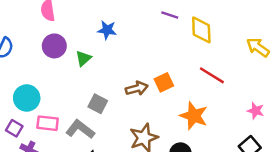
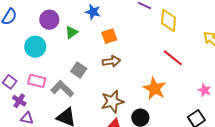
orange square: (164, 82) -> (109, 36), moved
cyan circle: (27, 98) -> (35, 47), moved

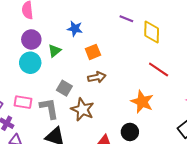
cyan circle: (35, 47) -> (30, 63), moved
gray L-shape: (62, 89) -> (49, 108), turned 40
brown star: (112, 102) -> (83, 109), moved, turned -30

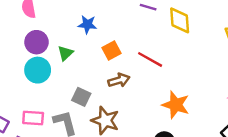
red line: (159, 69) -> (150, 59), moved

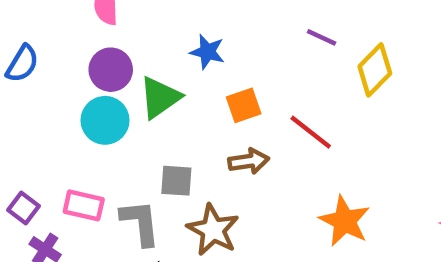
yellow diamond: (180, 20) -> (375, 70), turned 40
green triangle: (65, 53) -> (160, 97), size x1.5
gray square: (81, 97) -> (176, 181), turned -30

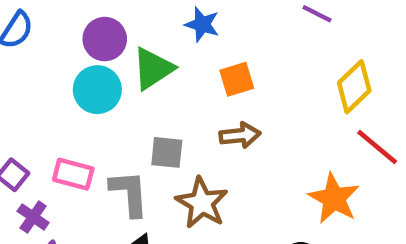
yellow diamond: (375, 70) -> (354, 87), moved
red line: (311, 132) -> (377, 147), moved

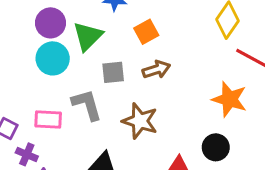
gray square: (167, 152) -> (113, 72), moved
gray L-shape: (129, 193) -> (87, 105), moved

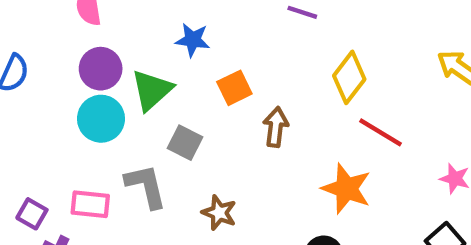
brown arrow: (156, 70) -> (276, 127), moved, turned -68
gray square: (113, 72) -> (185, 143), turned 30
brown star: (140, 121) -> (219, 213), size x0.7

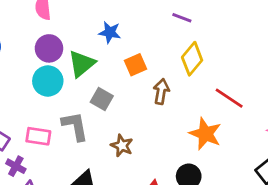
yellow diamond: (349, 77) -> (192, 59), moved

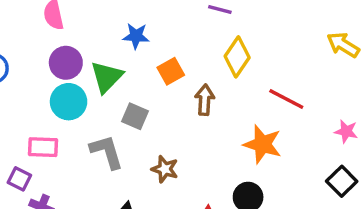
pink rectangle: (38, 136) -> (43, 147), moved

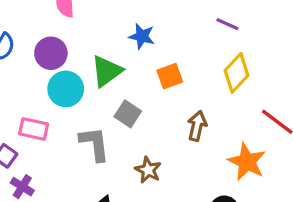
purple circle: (66, 63) -> (51, 53), moved
brown arrow: (205, 100) -> (197, 126), moved

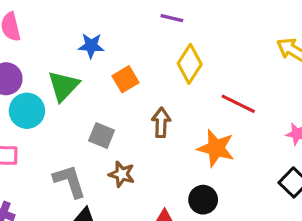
gray square: (128, 114) -> (102, 135), moved
gray L-shape: (94, 144) -> (70, 181), moved

